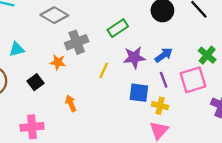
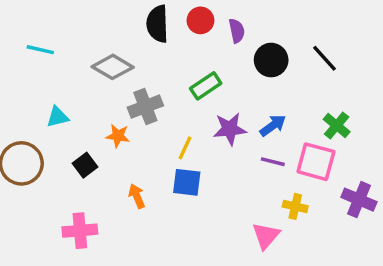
purple line: (164, 80) -> (273, 162), turned -56
pink square: (193, 80) -> (316, 162), turned 32
blue square: (139, 93) -> (187, 182), moved
yellow cross: (160, 106) -> (295, 206), moved

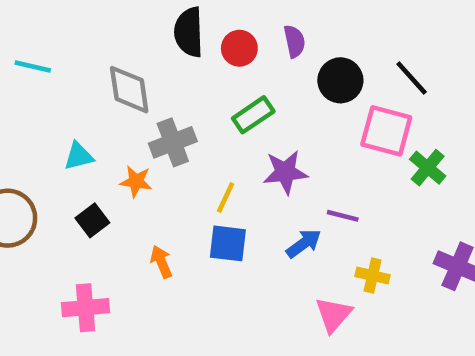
red circle: (200, 20) -> (239, 48), moved
gray diamond: (113, 67) -> (129, 90), turned 51
cyan triangle: (58, 117) -> (79, 156), moved
blue arrow: (273, 125) -> (304, 243), moved
pink square: (316, 162) -> (386, 131), moved

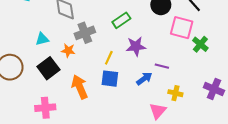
black square: (92, 220) -> (48, 68), size x1.5
orange arrow: (161, 262) -> (80, 87), size x1.6

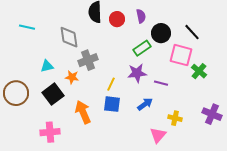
green rectangle: (121, 20) -> (142, 48), moved
purple line: (162, 66) -> (161, 83), moved

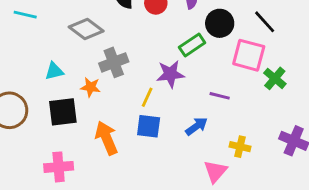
gray diamond: (69, 37) -> (86, 29), turned -45
purple star: (137, 73) -> (170, 74), moved
black square: (53, 94) -> (63, 112), turned 30

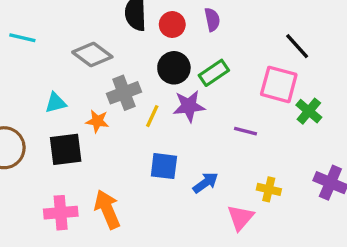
black circle: (220, 23) -> (174, 68), moved
yellow line: (147, 97) -> (152, 116), moved
blue arrow: (196, 126) -> (206, 183), moved
orange arrow: (106, 138) -> (107, 209), moved

